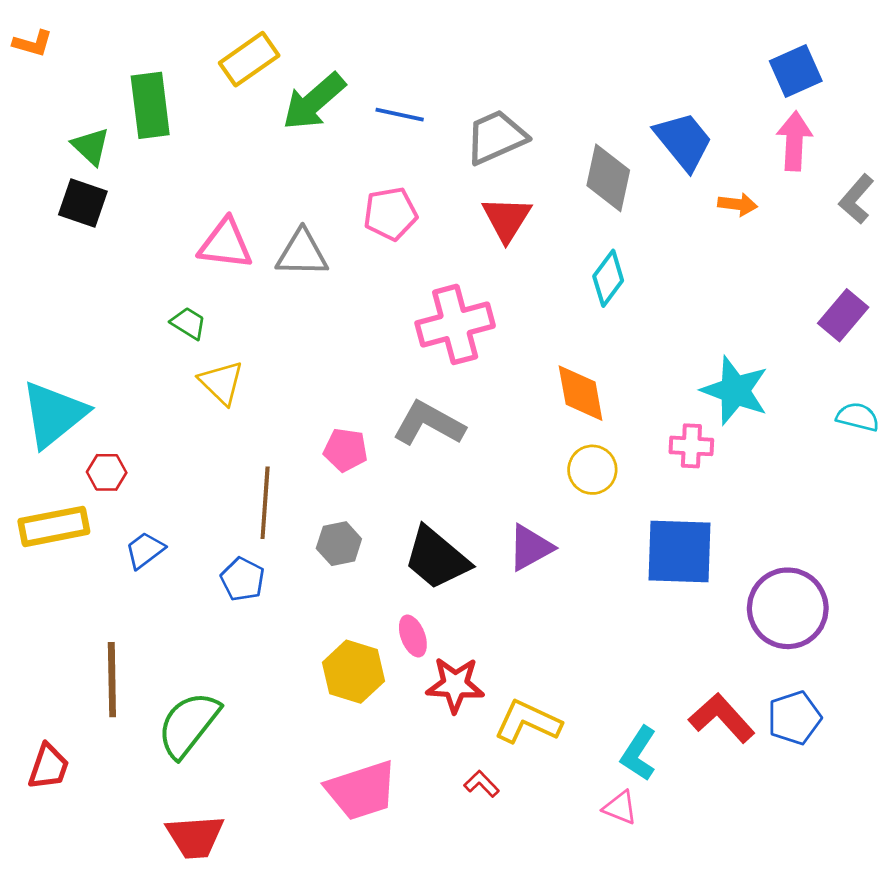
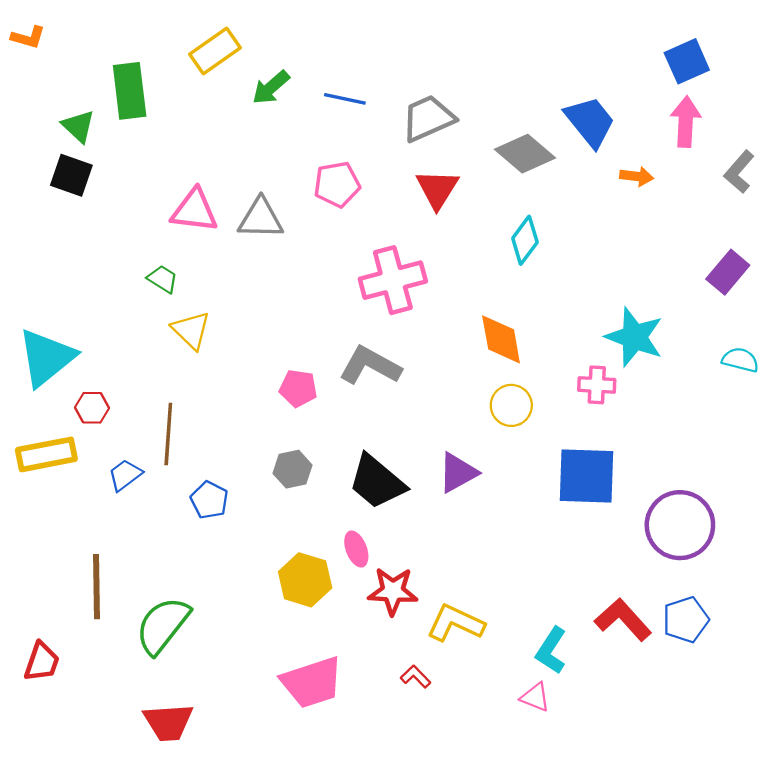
green arrow: (314, 101) -> (271, 88), size x0.7
gray diamond: (608, 178) -> (525, 154), turned -62
brown line: (265, 503) -> (168, 434), moved

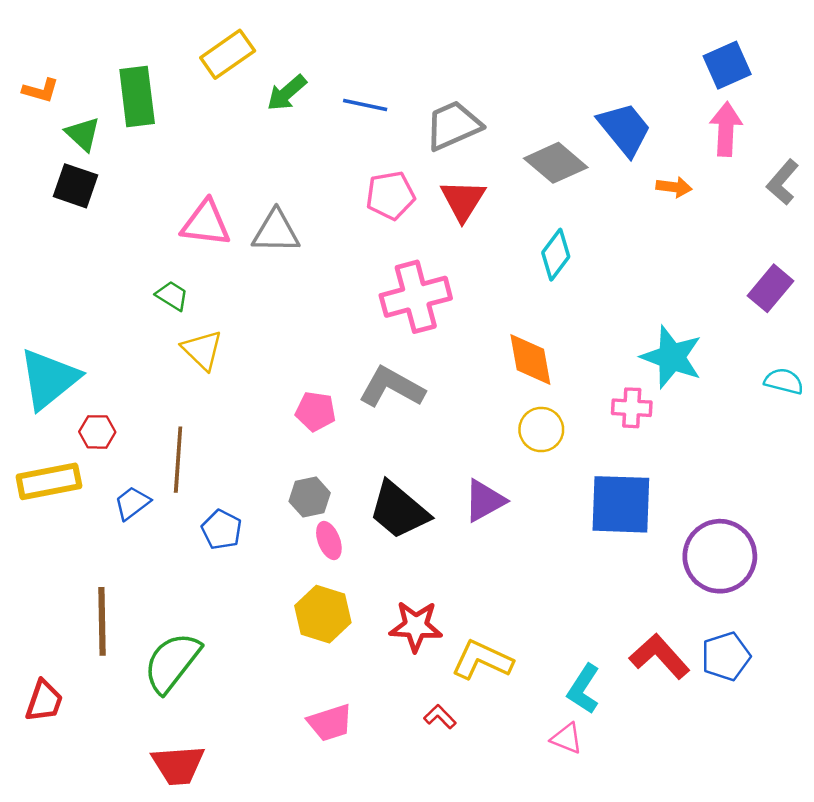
orange L-shape: (28, 37) -> (41, 90), moved
pink pentagon: (337, 184) -> (390, 195), moved
pink ellipse: (356, 549) -> (329, 541), moved
pink trapezoid: (312, 682) -> (330, 723), size x0.7

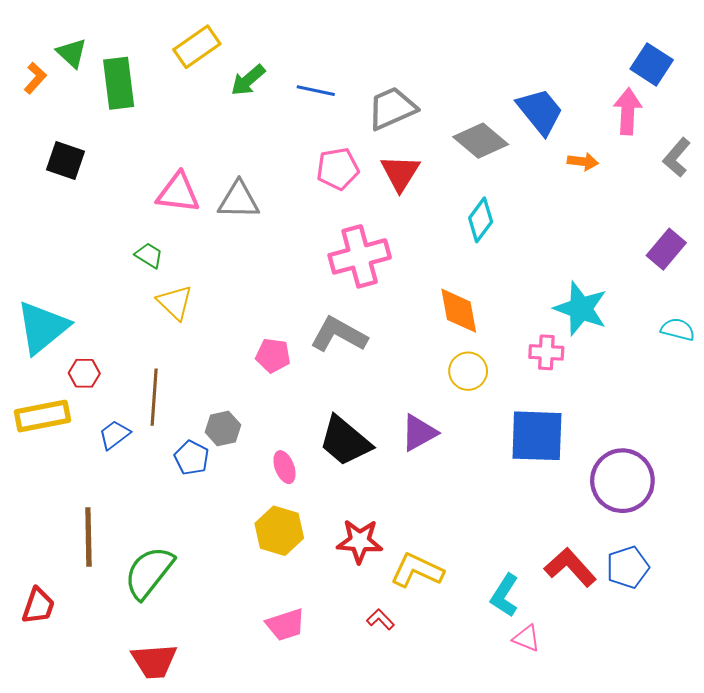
blue square: (727, 65) -> (652, 64), moved, turned -33
orange L-shape: (41, 90) -> (35, 78), turned -64
green triangle: (83, 134) -> (72, 53), moved
gray hexagon: (310, 497) -> (223, 429), moved
pink triangle: (567, 738) -> (526, 638), moved

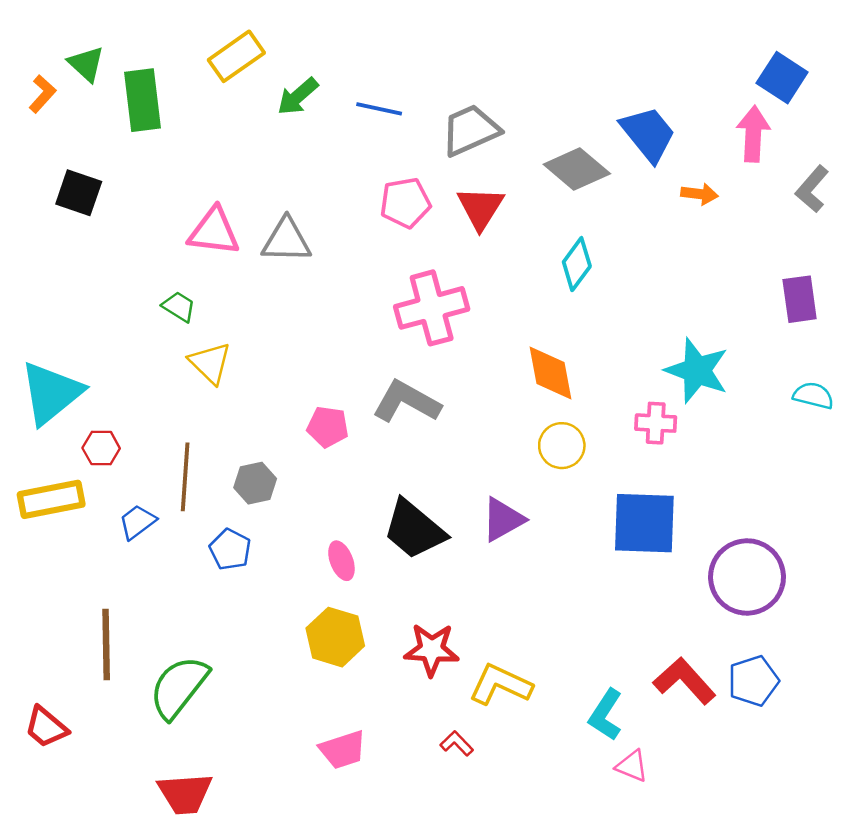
purple rectangle: (666, 249) -> (800, 299), turned -48
gray hexagon: (223, 429) -> (255, 483), moved
red trapezoid: (38, 606) -> (46, 727), turned 111

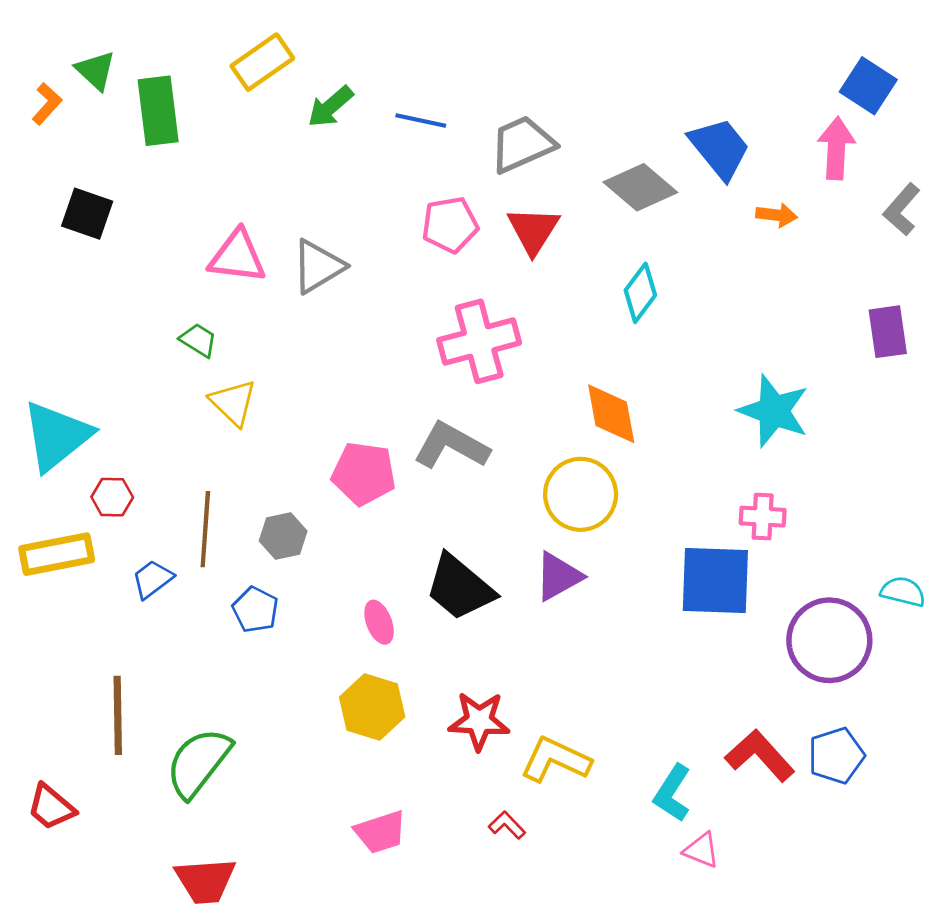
gray triangle: (286, 240) -> (318, 266), turned -32
cyan semicircle: (813, 396) -> (903, 592), moved
pink cross: (656, 423) -> (763, 517), moved
pink pentagon: (328, 427) -> (364, 473), size x1.4
yellow circle: (562, 446) -> (581, 494), moved, size x1.4

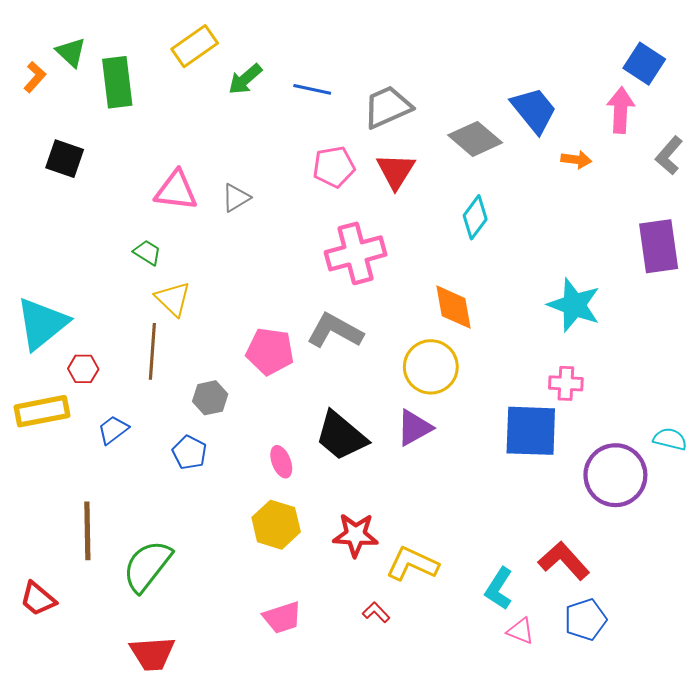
gray triangle: (318, 266) -> (236, 198), size x0.7
purple rectangle: (888, 332) -> (659, 246), size x1.4
brown line: (205, 529) -> (152, 351), moved
blue pentagon: (836, 756) -> (585, 620), moved

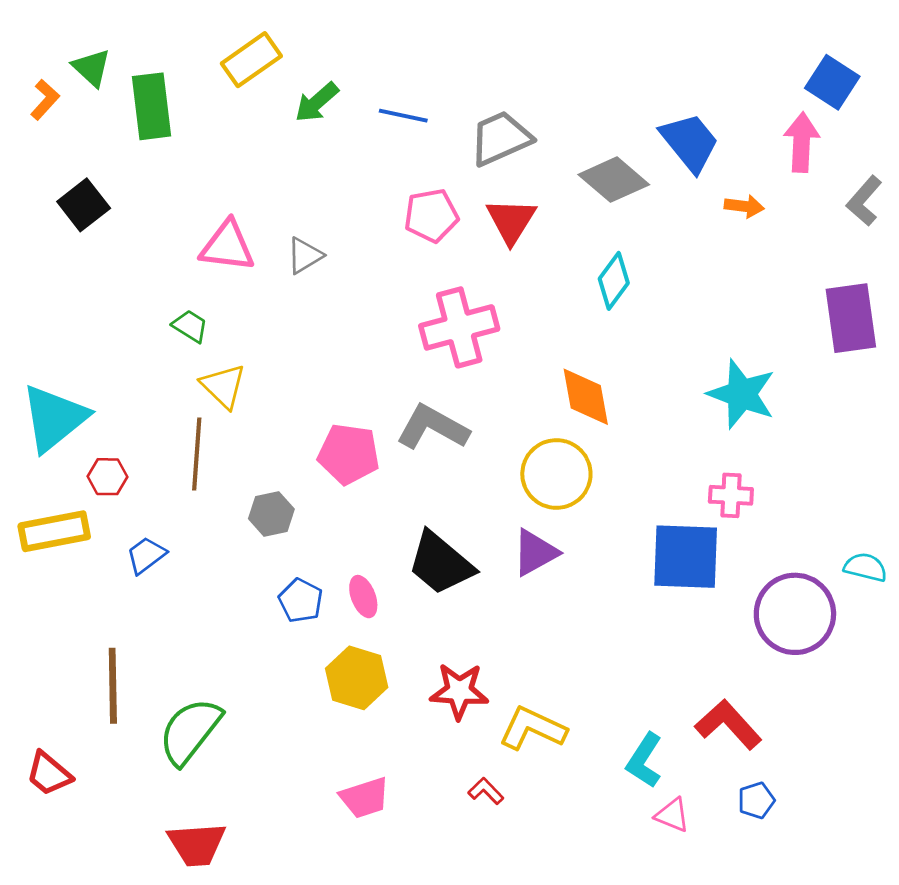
black square: (65, 159) -> (84, 205), turned 33
blue pentagon: (189, 452) -> (301, 601), moved
blue pentagon: (585, 620) -> (756, 800), size x0.7

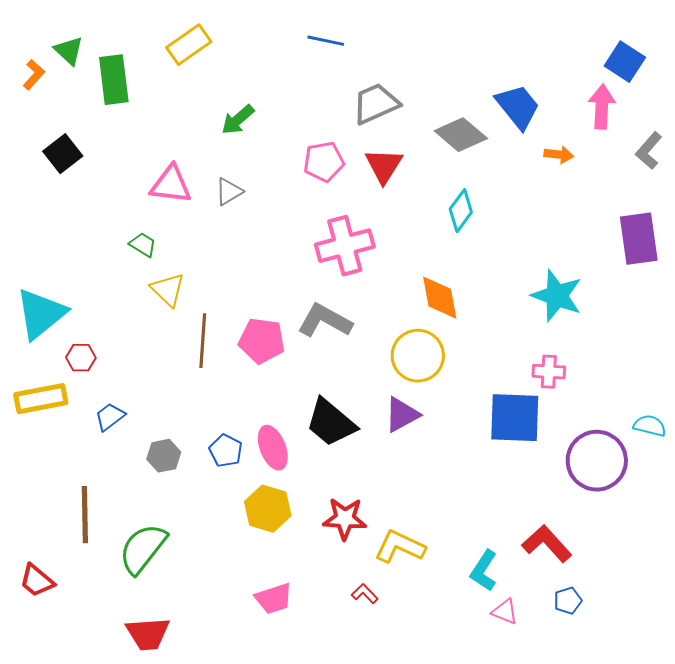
green arrow: (317, 102) -> (238, 120), moved
blue line: (403, 116) -> (326, 41), moved
brown line: (197, 454) -> (203, 341), moved
gray hexagon: (271, 514) -> (164, 456), moved
pink ellipse: (363, 597) -> (273, 448), size x1.4

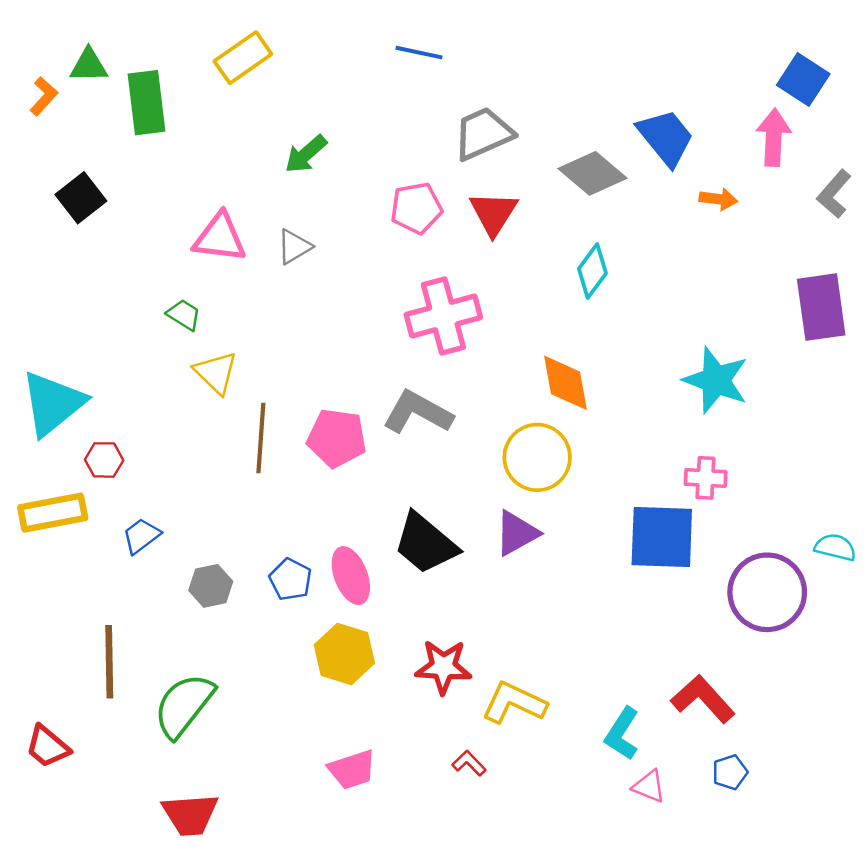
green triangle: (69, 51) -> (89, 65), turned -44

